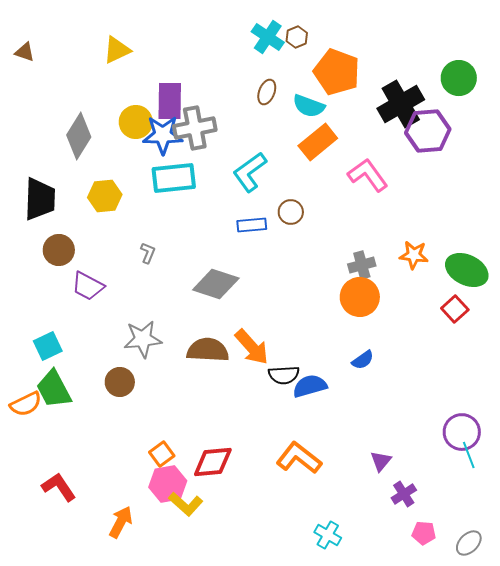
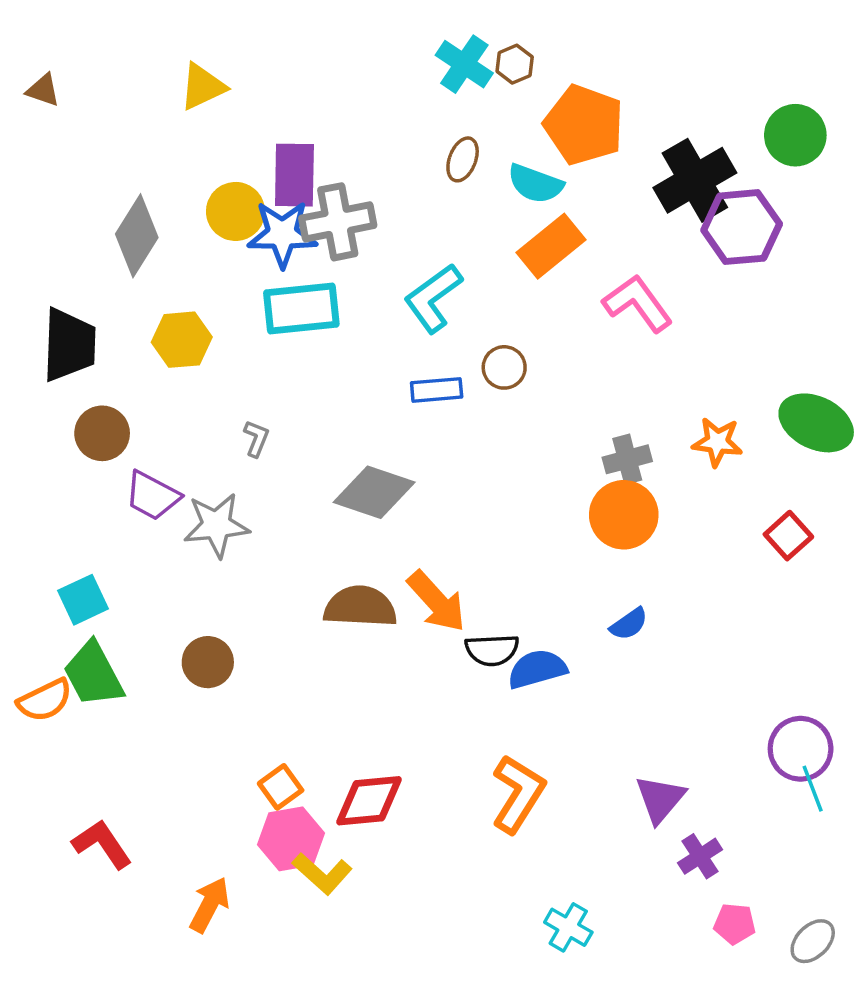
green ellipse: (467, 270) -> (816, 423), moved
gray star: (143, 339) -> (216, 525), moved
orange L-shape: (299, 458) -> (518, 794), turned 84
purple triangle: (381, 461) -> (660, 799), size x1.4

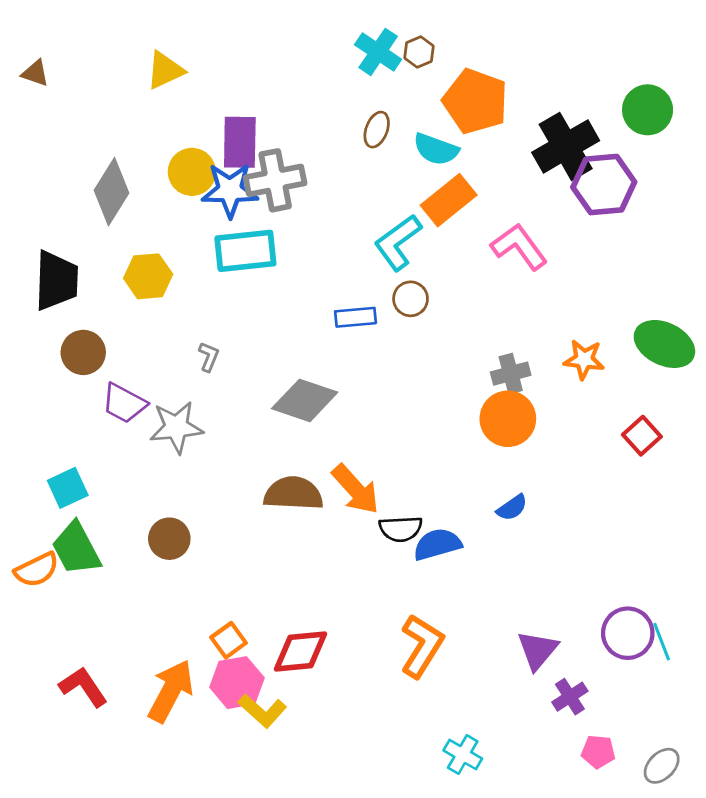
cyan L-shape: (433, 298) -> (398, 242), moved
purple circle: (801, 749) -> (628, 633), moved
orange arrow: (210, 905) -> (171, 691), moved, size x1.4

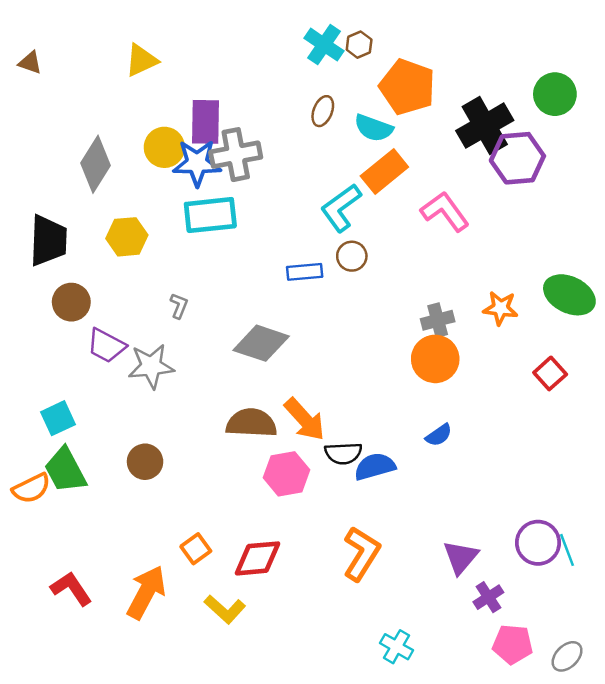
pink hexagon: (237, 683) -> (287, 474), moved
pink pentagon: (598, 752) -> (513, 644), size x1.4

